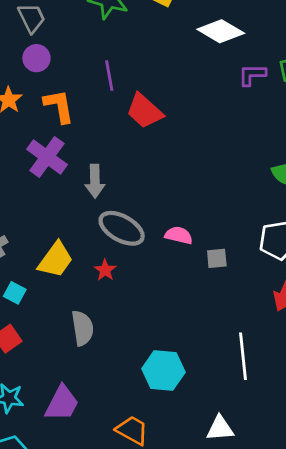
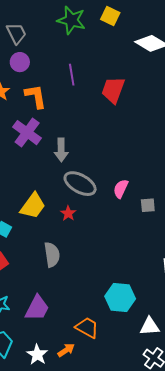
red trapezoid: (144, 111) -> (113, 90), moved, turned 68
pink semicircle: (179, 235) -> (121, 189), turned -78
cyan hexagon: (163, 371) -> (120, 297), moved

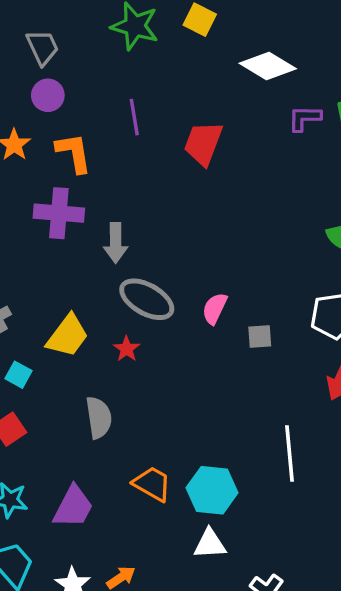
purple cross: (27, 133) -> (59, 213), turned -32
white triangle: (150, 326) -> (210, 544), moved
orange trapezoid: (87, 328) -> (152, 484), moved

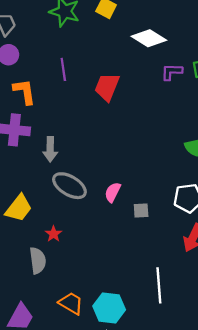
red star: (127, 349) -> (54, 234), moved

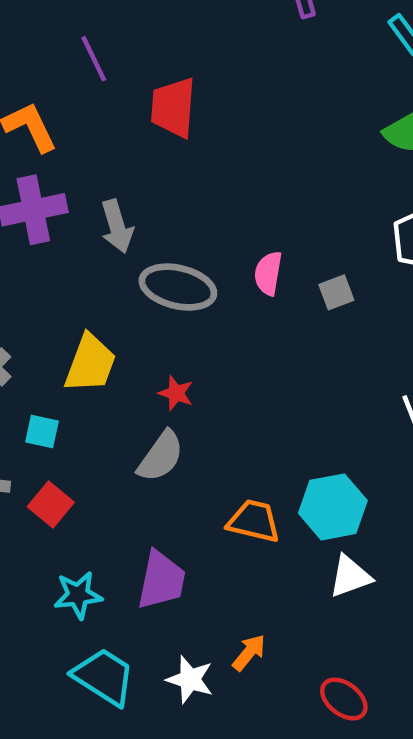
red trapezoid: (107, 87) -> (173, 107), moved
gray semicircle: (38, 261) -> (161, 456), turned 60

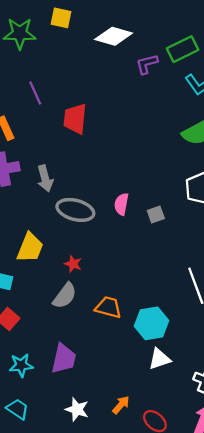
orange trapezoid: (254, 521) -> (108, 307), moved
orange arrow: (249, 653) -> (121, 405), moved
cyan trapezoid: (104, 677) -> (18, 409), moved, size x0.7

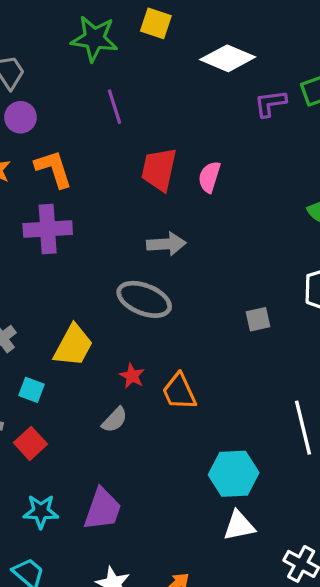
purple line: (35, 93) -> (115, 107), moved
gray arrow: (45, 178) -> (166, 244), moved, turned -85
pink semicircle: (121, 204) -> (209, 177), moved
gray semicircle: (65, 296) -> (115, 420), size x0.7
orange trapezoid: (108, 307) -> (179, 392), moved, turned -136

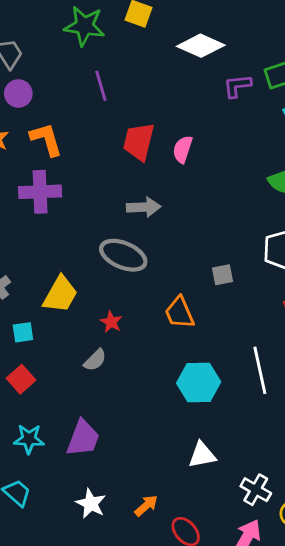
cyan square: (31, 390) -> (23, 332), turned -30
orange trapezoid: (179, 392) -> (179, 313), moved
cyan hexagon: (234, 474) -> (199, 382), moved

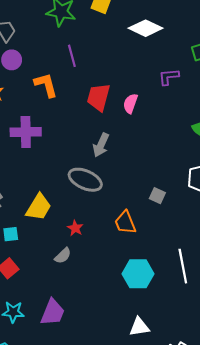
purple L-shape: (237, 86) -> (169, 77), moved
orange L-shape: (46, 139) -> (46, 85), moved
gray arrow: (144, 207) -> (101, 145), turned 115
gray square: (223, 275) -> (157, 196), turned 35

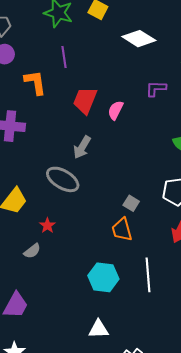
orange trapezoid: (125, 223) -> (122, 230), moved

